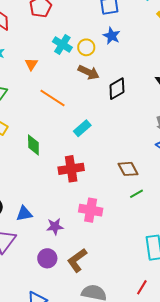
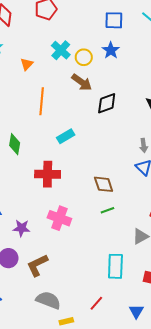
orange line: (53, 98) -> (42, 101), turned 52

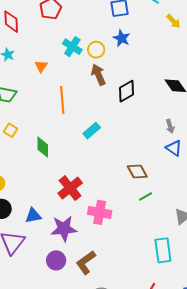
brown arrow: (82, 82) -> (98, 75), turned -140
red cross: (48, 174) -> (70, 188), moved, turned -30
purple star: (21, 228) -> (64, 229), size x1.5

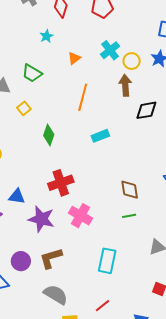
cyan rectangle: (163, 250) -> (107, 261), moved
purple circle: (56, 260) -> (21, 261), moved

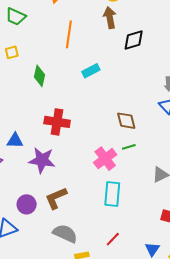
yellow square: (24, 108) -> (12, 52), turned 32
red cross: (61, 183) -> (57, 122), turned 35
pink cross: (80, 216) -> (105, 159), moved, turned 30

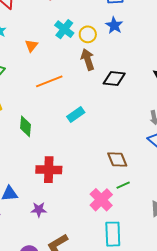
orange line: (69, 34) -> (49, 81), turned 68
black diamond: (134, 40) -> (114, 79), turned 30
purple star: (42, 160) -> (39, 210), size x0.6

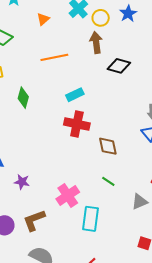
red cross: (49, 170) -> (77, 124), moved
green line: (123, 185) -> (108, 181), moved, turned 48
pink cross: (101, 200) -> (68, 195), moved

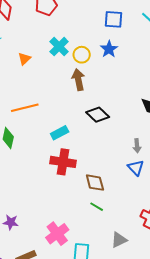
orange line: (54, 57) -> (25, 108), moved
black diamond: (119, 66) -> (98, 115), moved, turned 30
green line: (108, 181) -> (97, 207), moved
gray triangle: (139, 202) -> (119, 240), moved

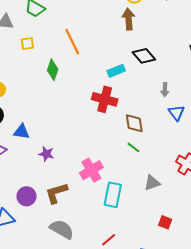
orange line: (25, 108) -> (72, 42), turned 72
cyan rectangle: (60, 133) -> (116, 71), moved
gray arrow: (137, 146) -> (165, 90), moved

